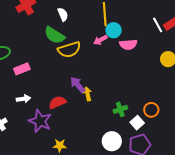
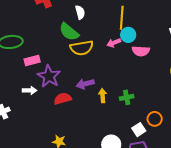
purple arrow: (78, 85) -> (85, 84), turned -72
yellow arrow: (88, 94) -> (103, 96), moved
green cross: (120, 109) -> (127, 97), moved
purple star: (40, 121) -> (49, 76), moved

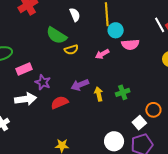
white semicircle: (80, 12) -> (75, 15), moved
pink arrow: (114, 43) -> (102, 54), moved
yellow semicircle: (82, 48) -> (71, 50), size x0.6
purple star: (49, 76) -> (43, 82), size x0.7
white arrow: (30, 90) -> (26, 99), size x1.5

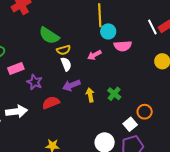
white semicircle: (75, 15) -> (66, 64), moved
green cross: (123, 92) -> (114, 94), turned -32
white arrow: (26, 99) -> (17, 111), moved

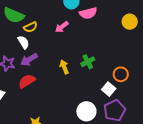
white semicircle: (66, 64) -> (23, 42), moved
purple arrow: (71, 85) -> (29, 60), moved
green cross: (114, 94) -> (88, 62), turned 32

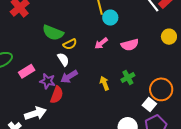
pink semicircle: (88, 13) -> (130, 45), moved
orange circle: (121, 74) -> (161, 89), size x1.5
red semicircle: (27, 81) -> (57, 95), moved, turned 144

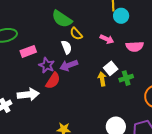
pink arrow: (101, 43) -> (107, 39), turned -128
yellow semicircle: (70, 44) -> (76, 34), turned 64
white square: (149, 104) -> (111, 68), moved

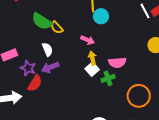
yellow semicircle: (76, 34) -> (57, 28), moved
pink semicircle: (135, 46) -> (117, 63), moved
yellow arrow: (102, 79) -> (92, 58), moved

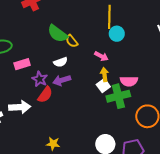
white semicircle: (47, 49) -> (61, 62), turned 88
green cross: (108, 78) -> (118, 96), size x1.6

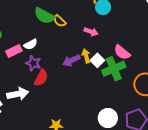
white semicircle: (61, 62) -> (31, 44), moved
yellow arrow: (104, 75) -> (86, 56), moved
purple arrow: (62, 80) -> (71, 61), moved
pink semicircle: (129, 81) -> (122, 52), turned 48

